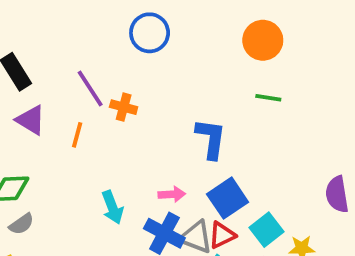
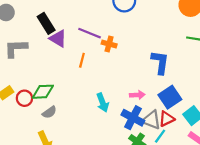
purple line: (90, 89) -> (90, 33), turned -35
purple triangle: (31, 120) -> (58, 39), moved

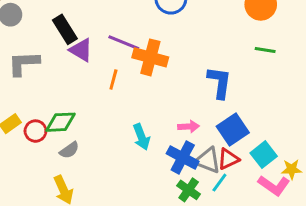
orange cross: (109, 44) -> (150, 57), size x1.6

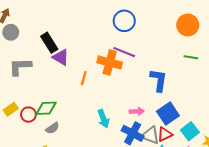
purple line: (124, 43) -> (124, 52), moved

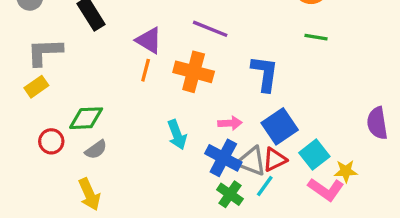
purple triangle: (61, 57) -> (149, 40), moved
orange cross: (110, 62) -> (194, 72), moved
yellow rectangle: (11, 109) -> (36, 87), moved
red circle: (28, 115) -> (51, 141), moved

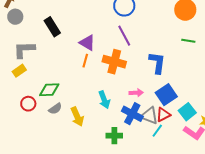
purple line: (210, 29) -> (124, 36), turned 40
yellow arrow: (89, 194) -> (77, 117), moved
green cross: (230, 194) -> (114, 136), moved, turned -35

